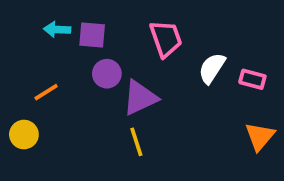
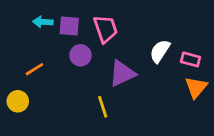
pink trapezoid: (166, 39) -> (106, 29), moved
purple triangle: (140, 98) -> (122, 73), moved
orange triangle: (260, 136) -> (196, 87), moved

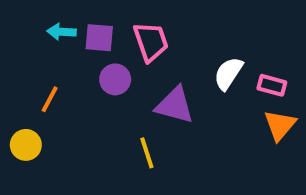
orange line: (34, 69) -> (50, 99), turned -30
purple triangle: (122, 73) -> (175, 105), turned 40

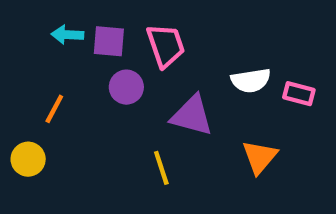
white semicircle: (228, 73) -> (251, 81), turned -132
orange triangle: (280, 125) -> (260, 157), moved

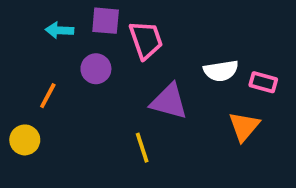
purple square: (109, 41) -> (106, 21), moved
purple circle: (126, 87) -> (96, 69), moved
orange triangle: (260, 157) -> (244, 126), moved

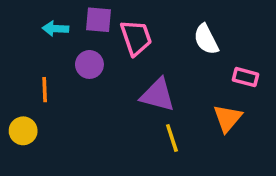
white semicircle: (221, 71) -> (206, 39), moved, turned 72
orange line: (48, 96) -> (45, 90), turned -30
yellow line: (142, 148) -> (172, 138), moved

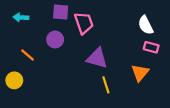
cyan arrow: (55, 29) -> (21, 17), moved
white semicircle: (206, 39) -> (146, 25), moved
orange line: (45, 90) -> (28, 55), turned -48

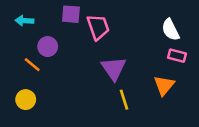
purple circle: (55, 40) -> (48, 47), moved
purple triangle: (97, 58) -> (114, 69), turned 40
yellow circle: (14, 80) -> (26, 100), moved

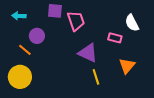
pink rectangle: (177, 56) -> (115, 38), moved
purple triangle: (114, 69) -> (88, 53), turned -30
yellow circle: (26, 100) -> (20, 77), size x1.5

